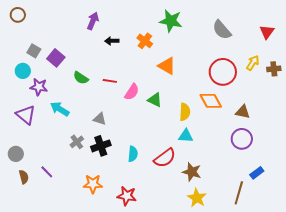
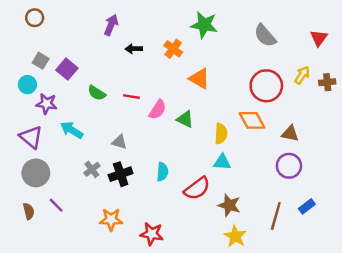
brown circle: (18, 15) -> (35, 18), moved
gray circle: (16, 154) -> (36, 173), moved, size x1.5
cyan semicircle: (133, 154) -> (162, 172), moved
brown line: (239, 193) -> (276, 216), moved

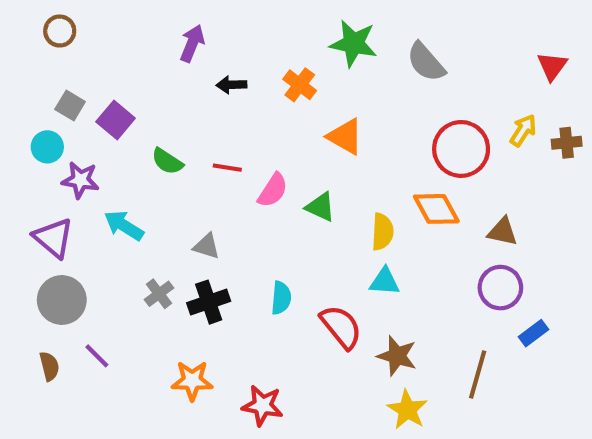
gray semicircle: (265, 36) -> (426, 62), moved
red semicircle: (197, 188) -> (341, 327), turned -92
blue rectangle: (307, 206) -> (534, 333), moved

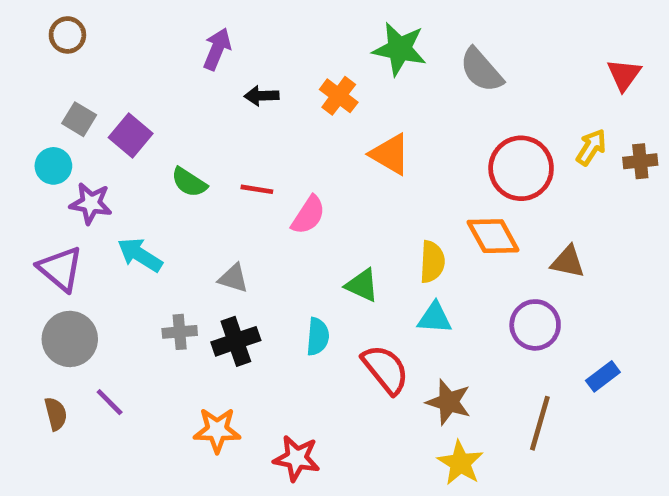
green triangle: (320, 207) -> (362, 285), moved
purple circle: (500, 288) -> (535, 325), moved
gray cross: (159, 294) -> (180, 332), turned 32

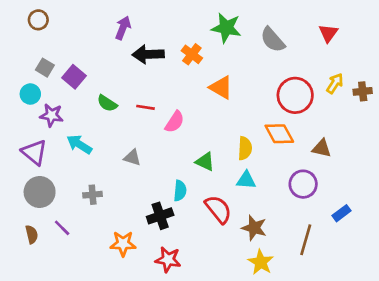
red triangle: (624, 75) -> (328, 33), moved
black arrow: (262, 96) -> (148, 54), size x1.6
gray cross: (180, 332) -> (93, 195), moved
black cross: (236, 341) -> (160, 216), moved

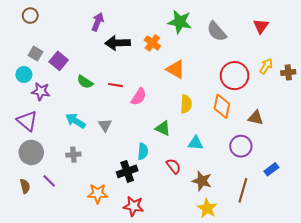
orange diamond: (279, 134) -> (222, 106), turned 40
cyan arrow: (79, 144) -> (76, 121), moved
yellow semicircle: (245, 148) -> (186, 104), moved
gray triangle: (132, 158) -> (105, 125), turned 40
red semicircle: (218, 209) -> (173, 166), size x0.7

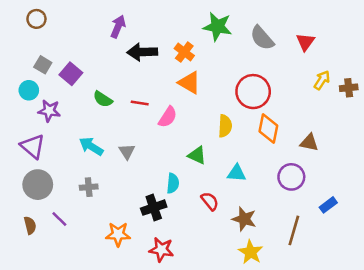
red triangle: (261, 26) -> (305, 42), moved
orange triangle: (176, 69) -> (189, 83), moved
red circle: (235, 76) -> (253, 92), moved

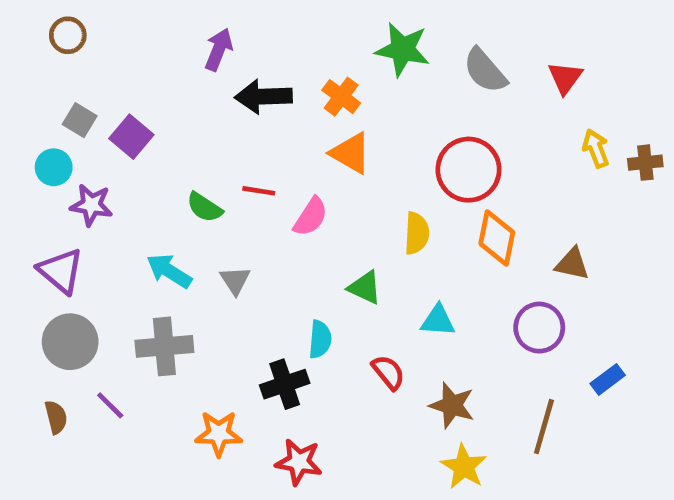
yellow arrow: (322, 80) -> (596, 148), turned -54
green semicircle: (103, 99) -> (205, 207), moved
gray cross: (89, 187) -> (164, 346), size x1.6

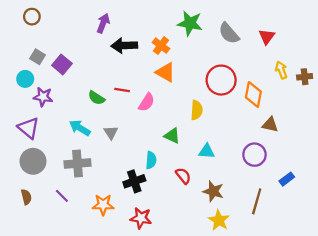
orange diamond: (497, 238) -> (253, 95), moved
purple line: (110, 405) -> (62, 196), moved

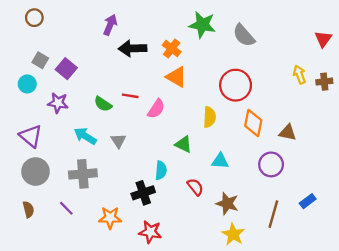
red triangle: (267, 37) -> (323, 39), moved
orange diamond: (253, 95) -> (253, 123), moved
purple star: (43, 97) -> (58, 103), moved
blue rectangle: (287, 179) -> (308, 201), moved

